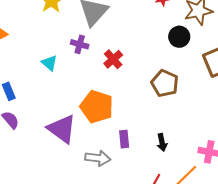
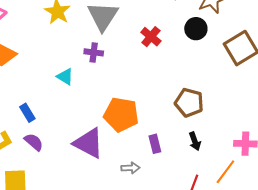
red cross: (113, 59) -> (151, 37), moved
brown pentagon: (165, 83) -> (189, 103), moved
gray arrow: (98, 158) -> (131, 168), size x0.7

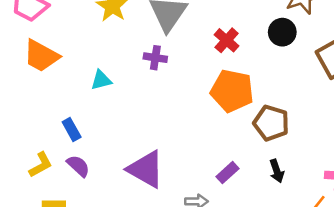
cyan triangle: (65, 77) -> (101, 80), moved, turned -48
orange pentagon: (121, 115) -> (232, 91), moved
purple rectangle: (155, 144) -> (227, 173), turned 60

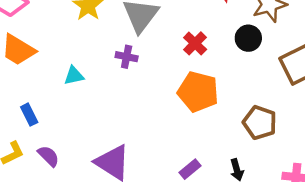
brown pentagon: (271, 123) -> (260, 123), moved
blue rectangle: (72, 130) -> (29, 115), moved

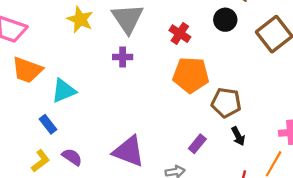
cyan triangle: (74, 76) -> (64, 91), moved, size x1.4
brown pentagon: (260, 123) -> (226, 103), moved

